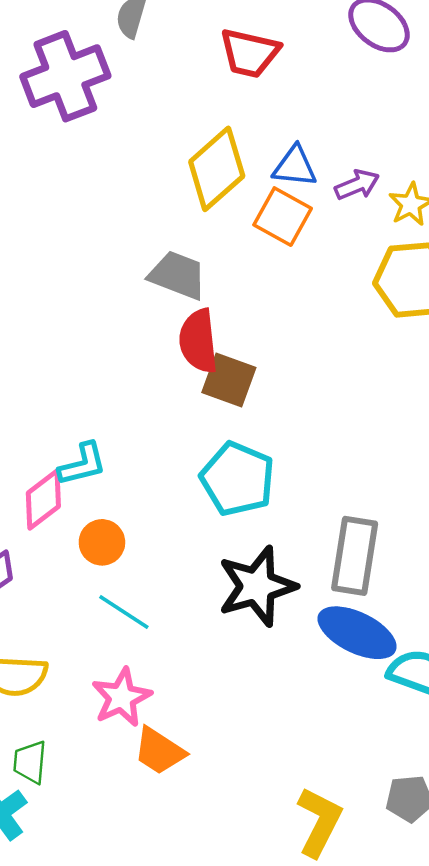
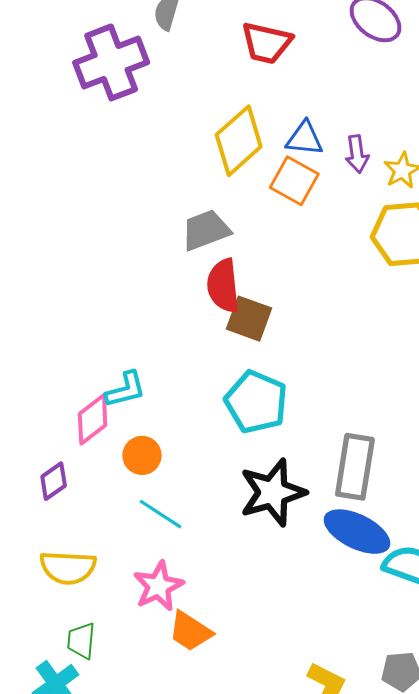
purple arrow: (357, 185) -> (357, 154), turned 105
gray trapezoid: (178, 275) -> (206, 230), turned -42

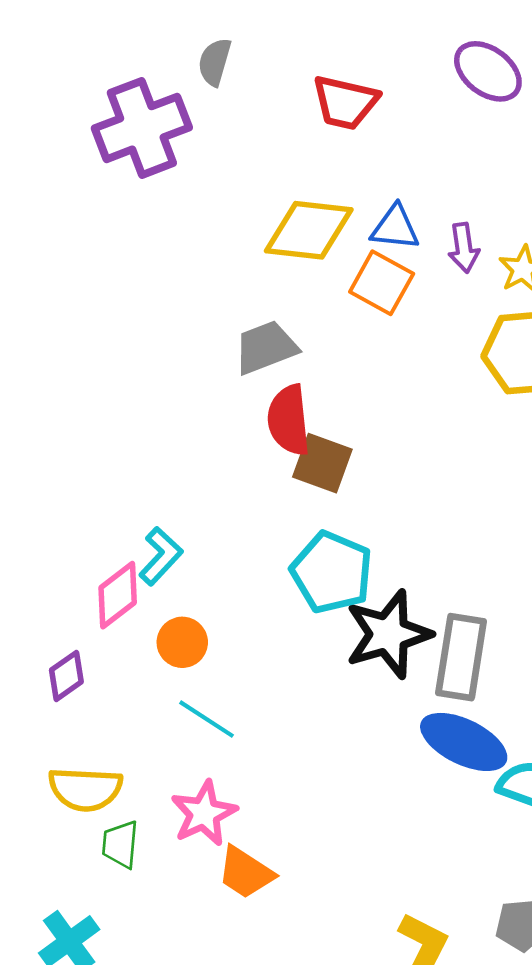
yellow diamond: (239, 141) -> (309, 230), turned 48
cyan L-shape: (126, 390) -> (161, 556), turned -33
black star: (273, 492) -> (388, 634), moved
green trapezoid: (81, 641) -> (120, 844), moved

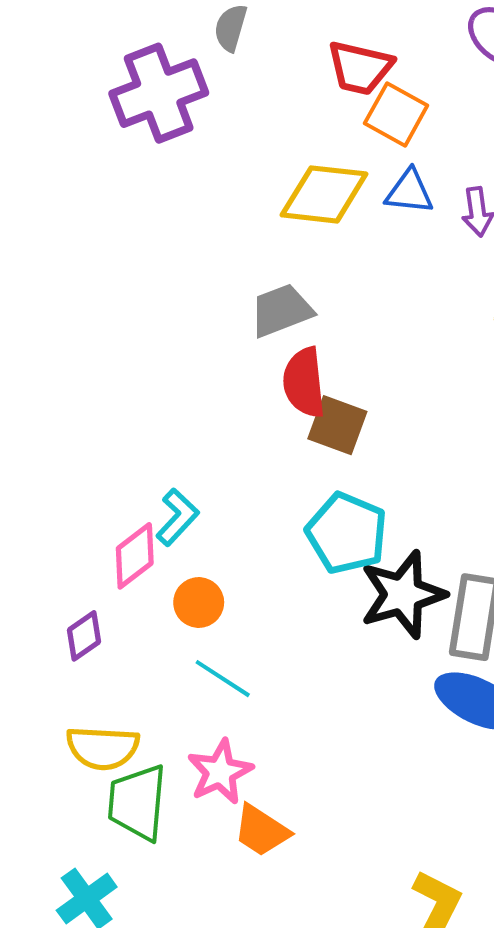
orange square: (382, 283) -> (396, 114), moved
green trapezoid: (120, 844) -> (137, 803), size x1.6

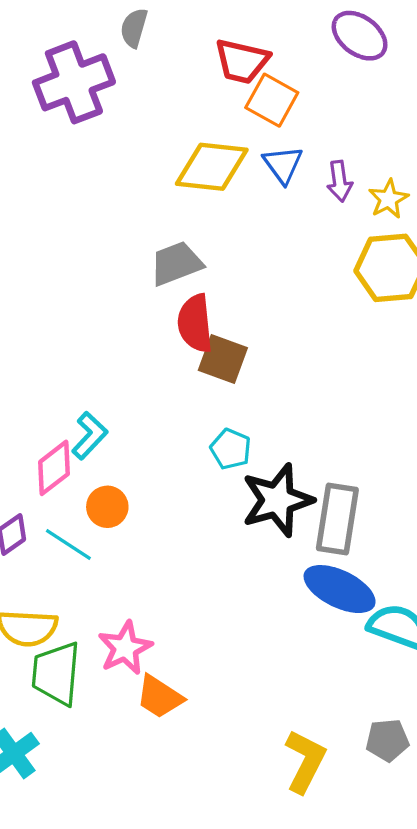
blue triangle: (409, 192) -> (283, 165), turned 48
cyan pentagon: (347, 533) -> (231, 449), size x0.6
cyan line: (223, 679) -> (68, 545), moved

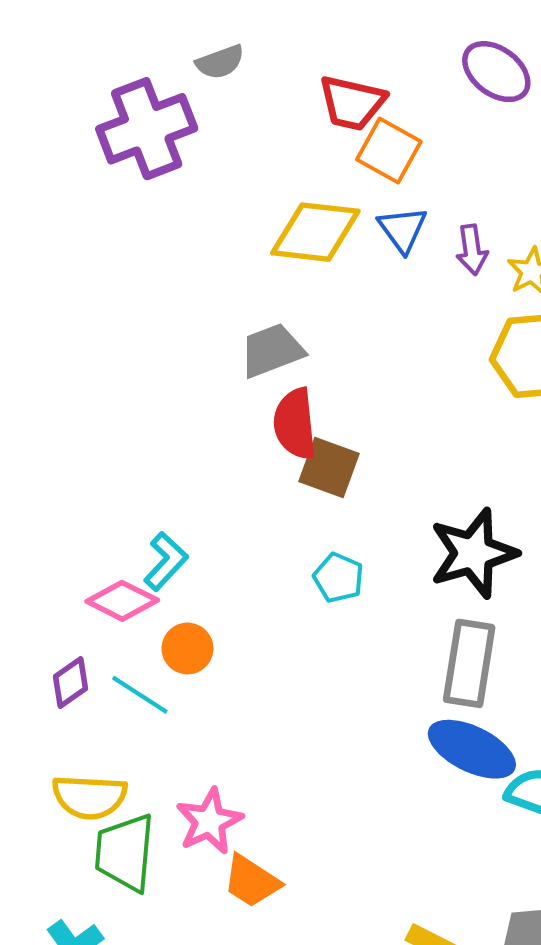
gray semicircle: (134, 28) -> (220, 62), turned -126
pink diamond: (54, 468) -> (122, 601), turned 64
black star: (277, 500) -> (473, 553), moved

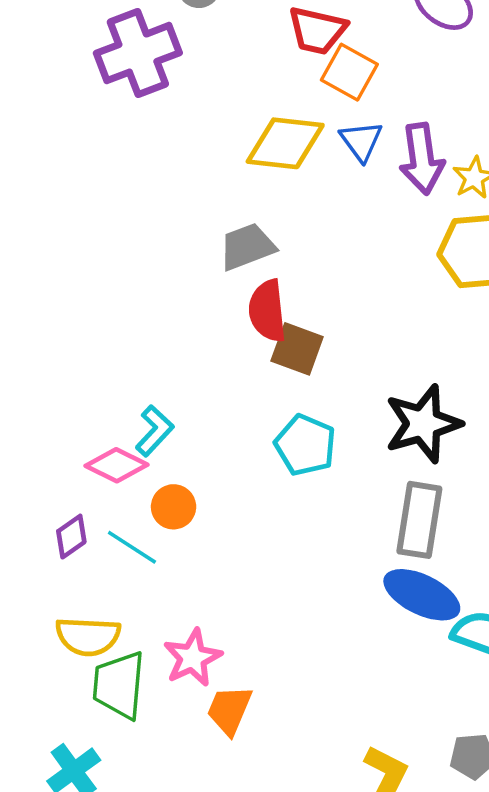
purple arrow: (472, 250) -> (422, 159), size x1.6
cyan pentagon: (339, 578) -> (305, 445), size x1.4
orange trapezoid: (251, 881) -> (229, 710), turned 80

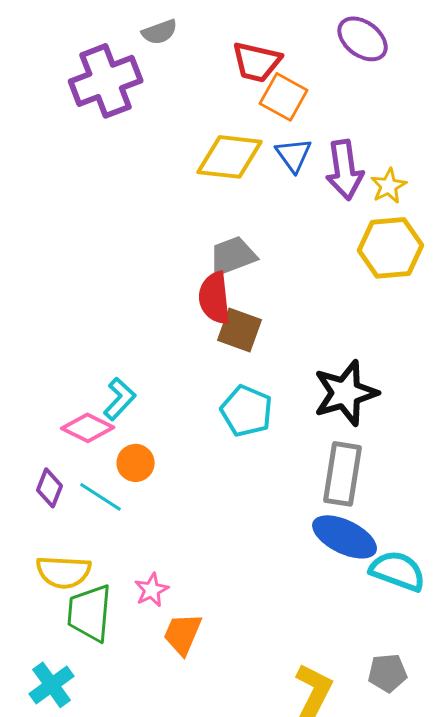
gray trapezoid: (247, 247) -> (233, 256), moved
purple diamond: (71, 537) -> (50, 488), turned -33
pink star: (193, 658) -> (152, 590), size x0.7

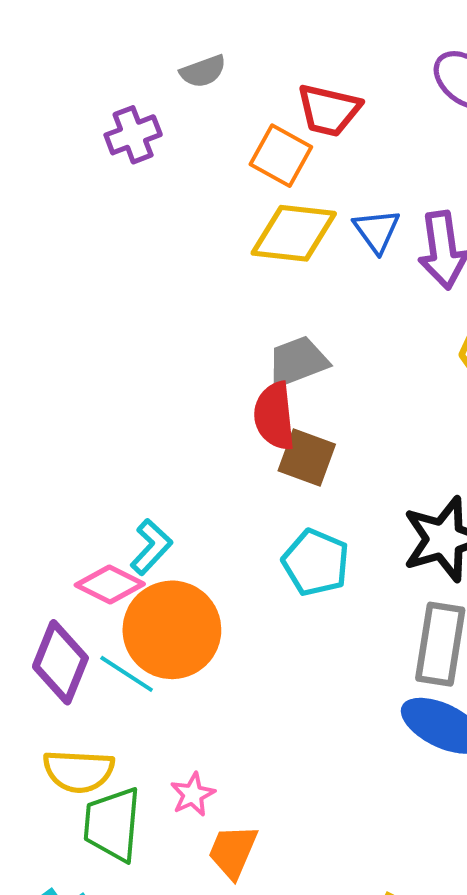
purple cross: (106, 81) -> (133, 135), size x0.6
orange square: (284, 97) -> (281, 156), moved
orange circle: (136, 463) -> (172, 630), size x2.0
purple diamond: (50, 488) -> (60, 662), size x1.6

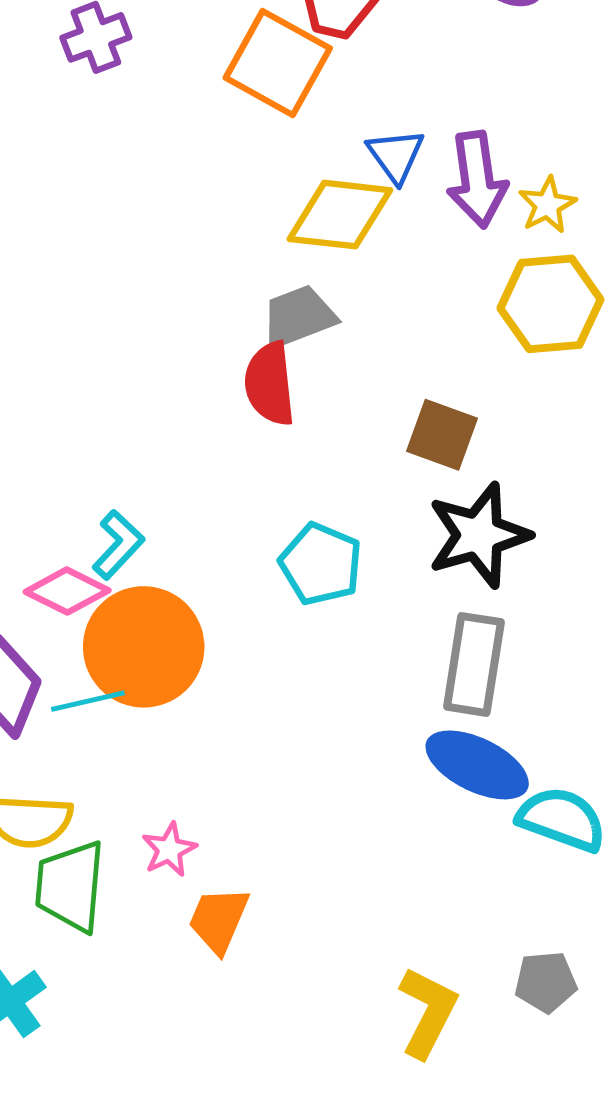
orange square: (281, 156) -> (278, 63), size x1.4
yellow diamond: (294, 233) -> (340, 215), moved
brown square: (307, 457) -> (442, 435), moved
cyan line: (127, 674) -> (88, 701), turned -46

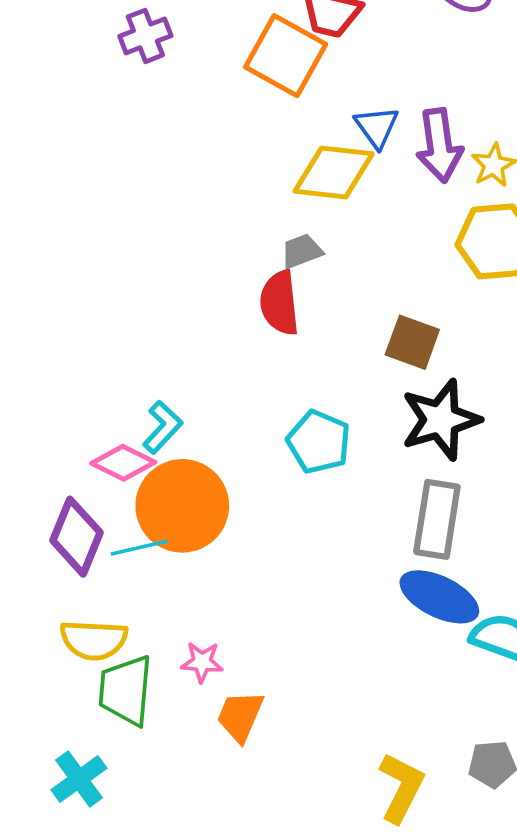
gray trapezoid: (298, 317) -> (302, 251), size x0.7
pink star: (169, 850) -> (202, 662), turned 30

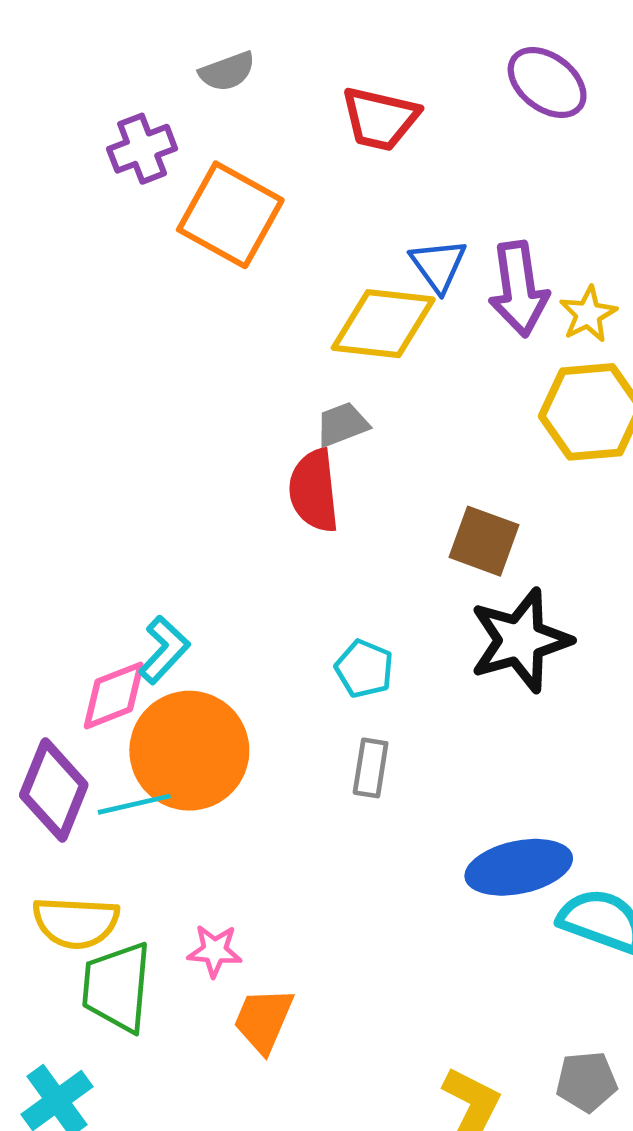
orange square: (286, 56) -> (230, 215), moved
cyan pentagon: (319, 442) -> (364, 669), size x0.7
pink diamond: (123, 463) -> (114, 695), turned -48
gray rectangle: (437, 519) -> (371, 768), moved, size x0.6
blue ellipse: (439, 597) -> (519, 867), turned -38

